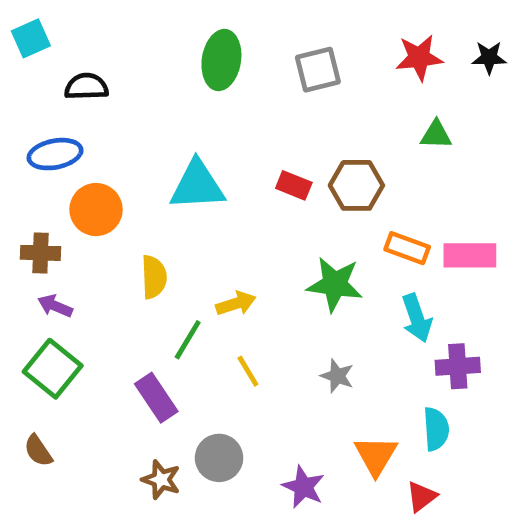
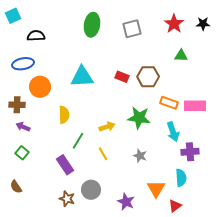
red star: (419, 58) -> (174, 24), turned -30
yellow arrow: (236, 304) -> (107, 127), moved
green square: (53, 369) -> (22, 153), size x0.6

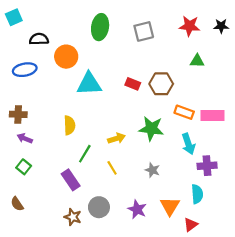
red star: (174, 24) -> (190, 26), turned -30
orange circle: (40, 87) -> (66, 57), moved
purple star: (126, 202) -> (137, 209), moved

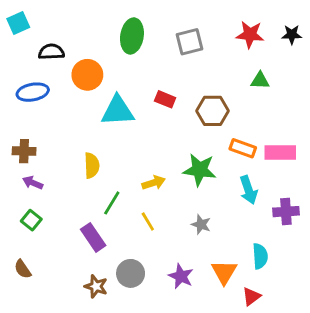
red rectangle: (133, 84) -> (165, 99), moved
purple cross: (207, 166) -> (286, 212), moved

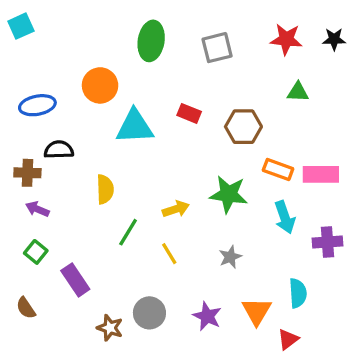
black semicircle: (51, 52) -> (59, 150), moved
gray star: (201, 224) -> (230, 257), turned 30
purple rectangle: (93, 237) -> (75, 280), moved

